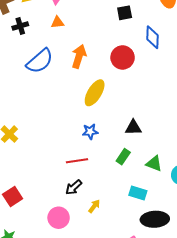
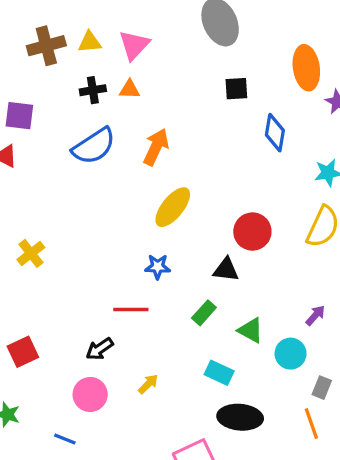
black cross: (20, 26) -> (93, 90), moved
red circle: (123, 57) -> (252, 232), moved
black arrow: (74, 187) -> (100, 349), moved

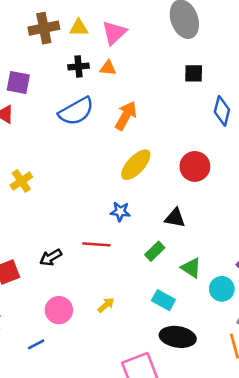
red circle: (252, 232) -> (195, 166), moved
yellow cross: (31, 253) -> (21, 181), moved
black arrow: (100, 349) -> (51, 257), moved
blue line: (65, 439) -> (36, 344), turned -54

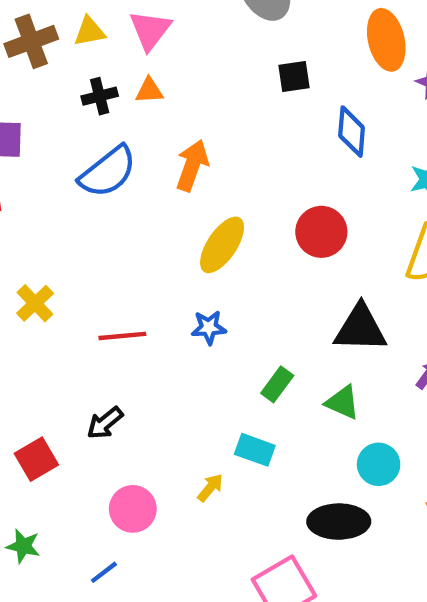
black triangle: (175, 218) -> (360, 328), moved, size x1.5
red line: (96, 244) -> (122, 336), moved
cyan circle: (222, 289) -> (379, 464), moved
cyan rectangle: (163, 300) -> (255, 450), moved

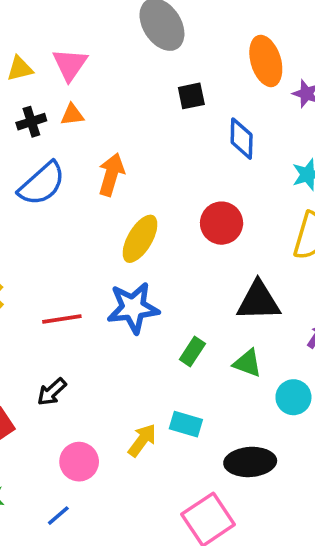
blue star: (209, 327) -> (133, 308), size x1.8
cyan rectangle: (255, 450) -> (186, 424), moved
cyan circle: (379, 464) -> (293, 397), moved
yellow arrow: (210, 488) -> (142, 440), size x1.4

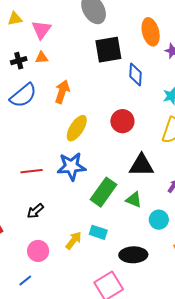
yellow triangle: (20, 69) -> (15, 19), moved
black square: (191, 96) -> (108, 50), size x1.8
green rectangle: (192, 351) -> (104, 192), size x1.8
black arrow: (52, 392) -> (35, 211), moved

